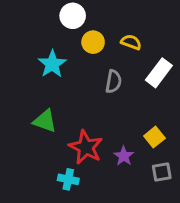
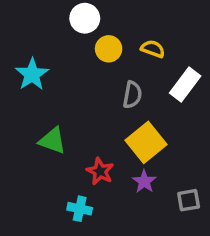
cyan star: (52, 64) -> (32, 74), moved
yellow square: (154, 137) -> (146, 142), moved, size x1.6
red star: (86, 147) -> (100, 171), size x0.7

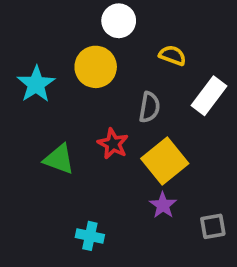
white circle: (85, 18) -> (119, 21), moved
yellow circle: (109, 49) -> (96, 67), moved, size x1.4
red star: (100, 171) -> (113, 144), moved

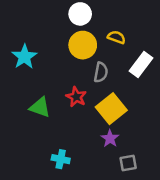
yellow circle: (96, 67) -> (83, 45), moved
gray square: (213, 226) -> (128, 163), moved

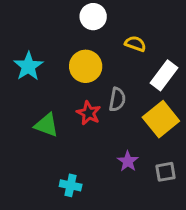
yellow circle: (83, 45) -> (86, 66), moved
gray semicircle: (101, 72) -> (117, 99), moved
yellow square: (111, 109) -> (161, 119), moved
gray square: (128, 163) -> (165, 172), moved

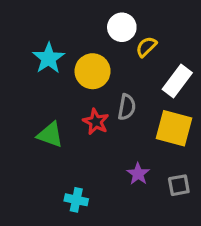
white circle: (93, 17) -> (122, 27), moved
yellow semicircle: (135, 44) -> (146, 47), turned -65
cyan star: (28, 66) -> (49, 58), moved
yellow square: (161, 119) -> (174, 128), turned -36

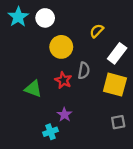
white circle: (122, 27) -> (45, 18), moved
cyan star: (49, 58) -> (18, 17), moved
purple star: (138, 174) -> (64, 115), moved
cyan cross: (76, 200) -> (50, 132), turned -32

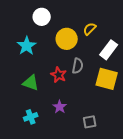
cyan star: (18, 17) -> (27, 46), moved
yellow circle: (61, 47) -> (67, 39), moved
gray square: (118, 122) -> (90, 122), moved
cyan cross: (50, 132) -> (31, 117), moved

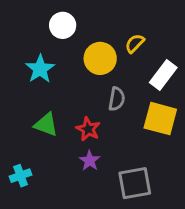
red star: (59, 75) -> (88, 129), moved
cyan cross: (31, 117) -> (21, 176), moved
gray square: (90, 122) -> (135, 183), size x1.6

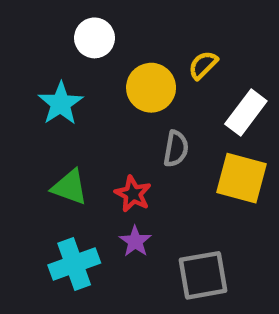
cyan cross: (21, 176) -> (74, 264), moved, size x1.5

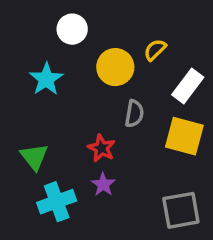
green triangle: (70, 187) -> (34, 157), moved, turned 32
gray square: (203, 275) -> (181, 210), moved

